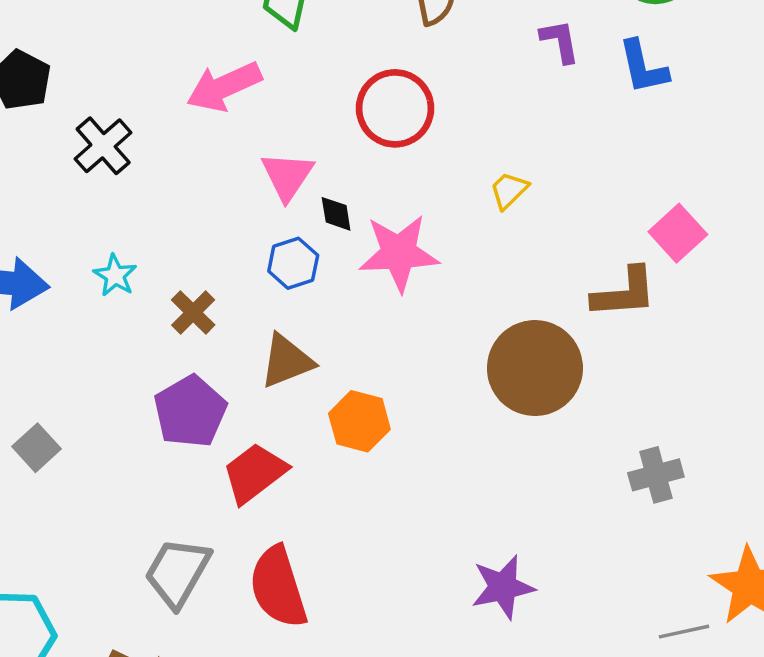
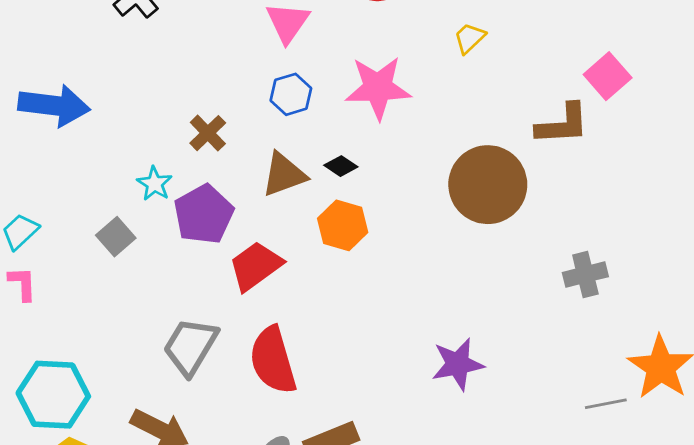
black diamond: (336, 214) -> (341, 166), moved, turned -48
cyan star: (115, 275) -> (155, 184), moved
gray square: (36, 448) -> (116, 237), moved

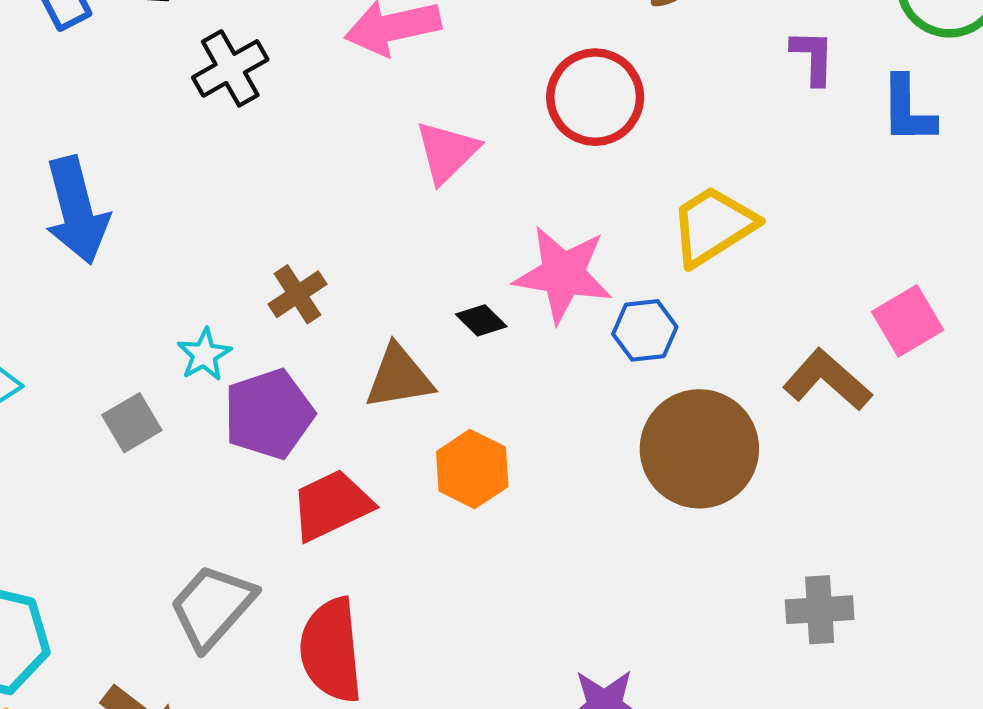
yellow trapezoid: (470, 38) -> (713, 226), size x1.8
blue hexagon: (291, 94) -> (645, 330), moved
blue arrow: (54, 105) -> (77, 210), turned 58
brown L-shape: (562, 124) -> (827, 380), turned -146
black diamond: (341, 166) -> (481, 320), moved

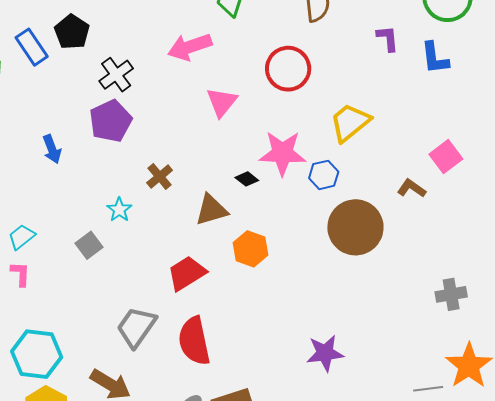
blue arrow: (77, 210) -> (52, 149), size x0.6
brown L-shape: (827, 380) -> (412, 188), size x0.7
purple pentagon: (269, 414) -> (111, 121), moved
gray cross: (820, 610) -> (451, 294), moved

